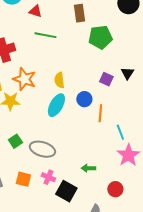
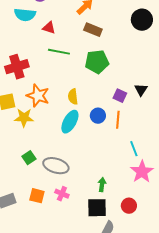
brown rectangle: (79, 13) -> (93, 30), turned -60
green pentagon: (100, 37) -> (97, 62), moved
orange line: (100, 113) -> (118, 120), moved
green arrow: (88, 168) -> (102, 185), turned 96
black square: (66, 191) -> (97, 208), moved, turned -30

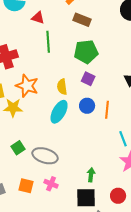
green line: (59, 52) -> (48, 42), turned 75
purple square: (120, 96) -> (88, 79), moved

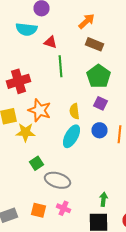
green pentagon: (86, 52) -> (98, 76), turned -30
green square: (18, 148) -> (36, 163), moved

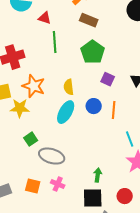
purple square: (100, 103) -> (108, 79), moved

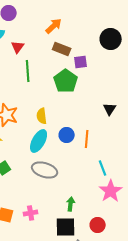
red triangle: (45, 18) -> (18, 47), turned 48
purple square: (108, 79) -> (81, 62), moved, turned -32
gray ellipse: (52, 156) -> (45, 170), moved
pink cross: (58, 184) -> (31, 213), turned -32

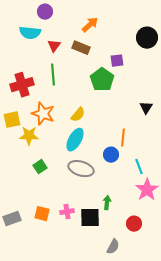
brown rectangle: (62, 49) -> (81, 48), moved
green line: (28, 71) -> (53, 75), moved
yellow semicircle: (42, 116) -> (78, 115), turned -133
blue circle: (67, 135) -> (111, 155), moved
black square: (66, 227) -> (90, 218), moved

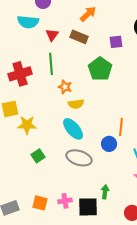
purple square: (117, 61) -> (116, 42), moved
orange star: (43, 114) -> (65, 87), moved, size x0.6
yellow semicircle: (78, 115) -> (76, 104), turned 42
cyan ellipse: (75, 140) -> (73, 129), turned -70

